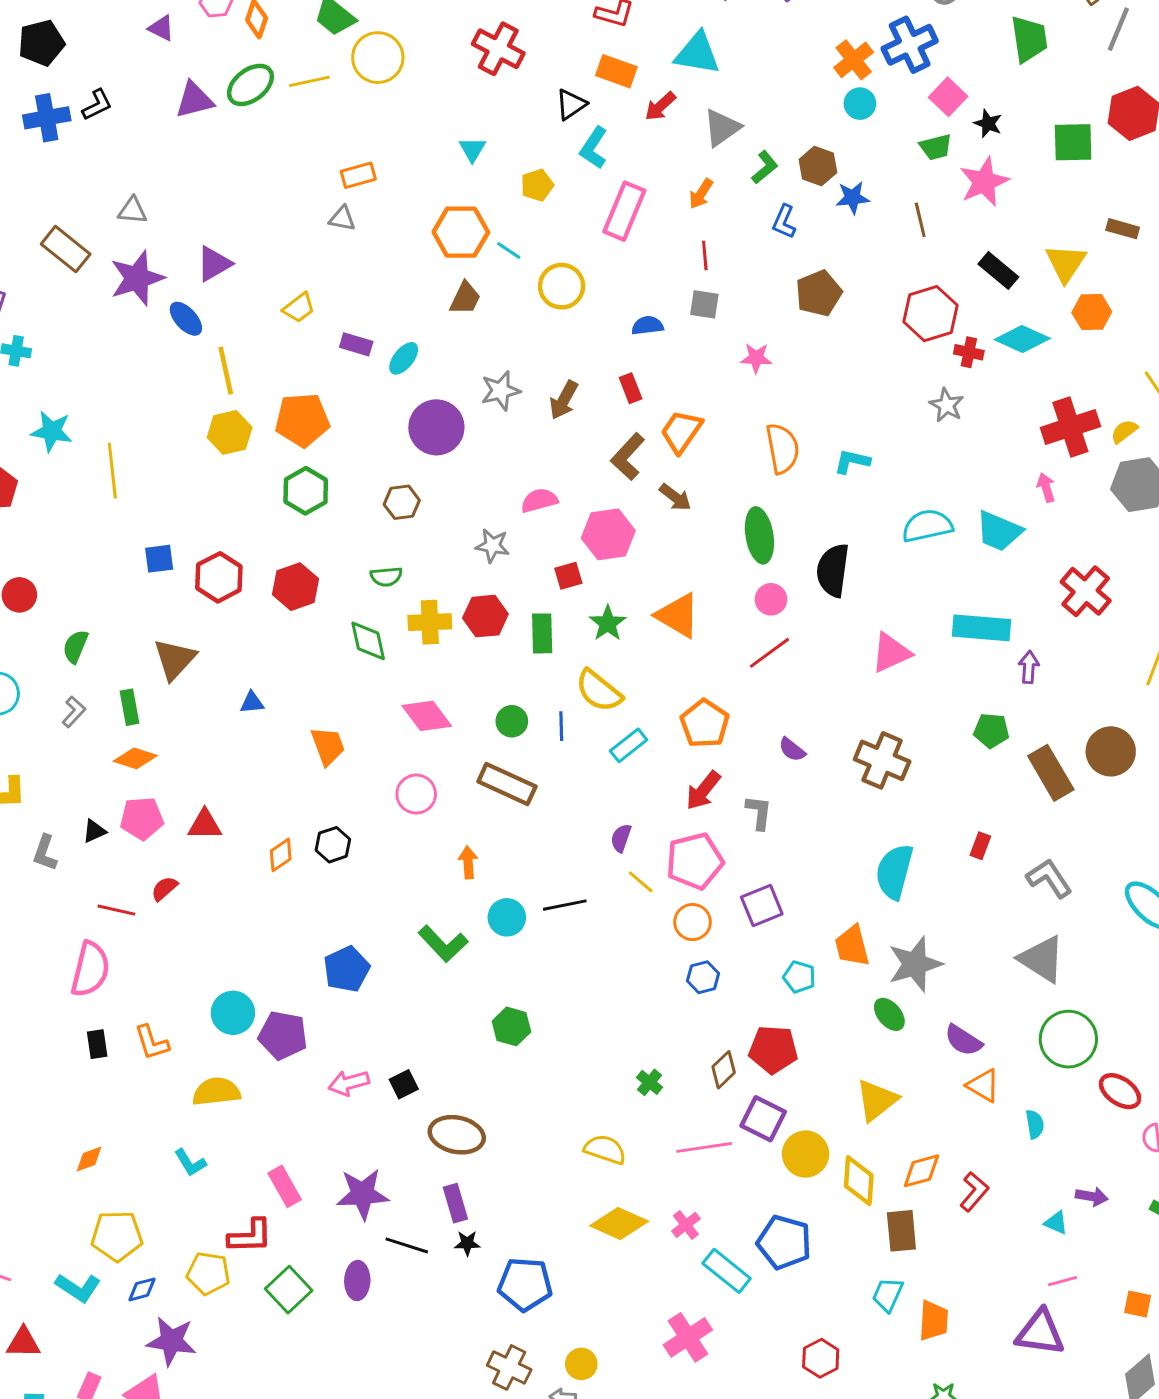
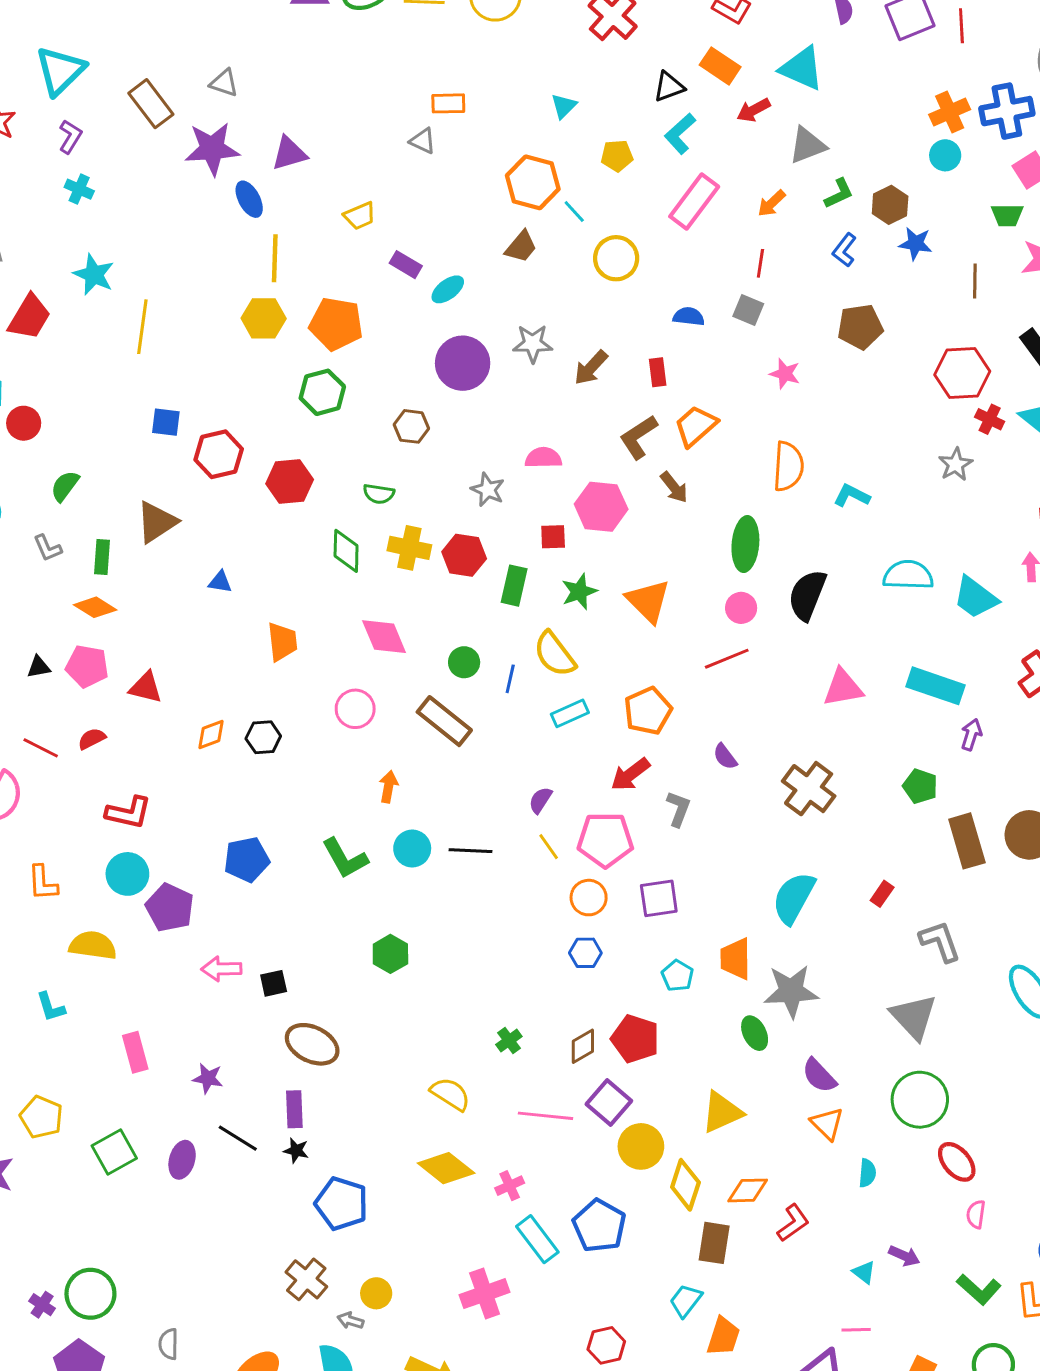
gray L-shape: (74, 712) -> (48, 548), turned 100
purple star: (363, 1194) -> (208, 1078), size x0.6
red L-shape: (250, 1236) -> (129, 813), moved

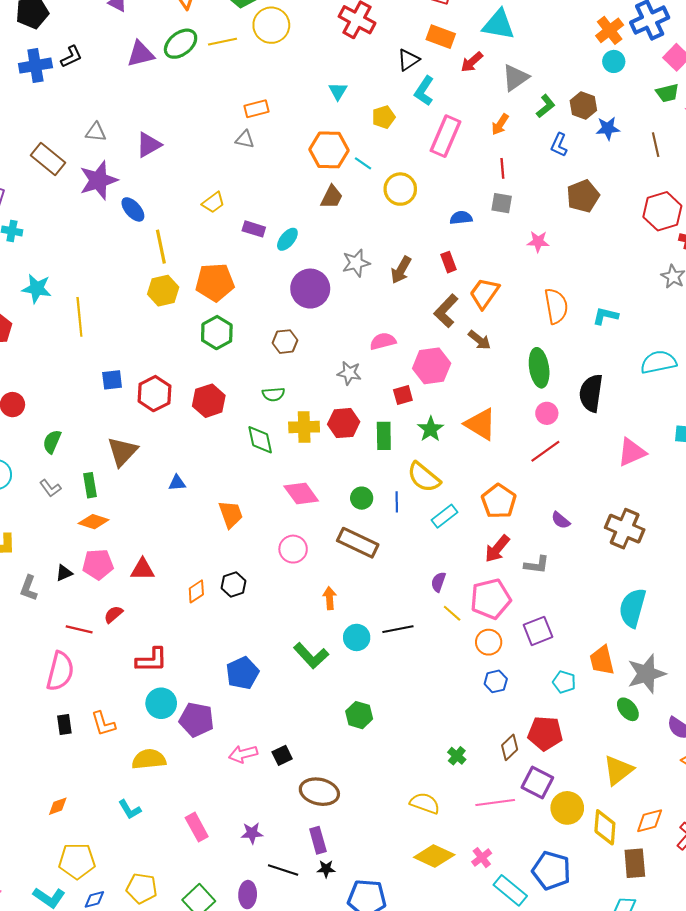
purple triangle: (289, 153) -> (149, 145), moved
gray L-shape: (678, 809) -> (537, 565), turned 90

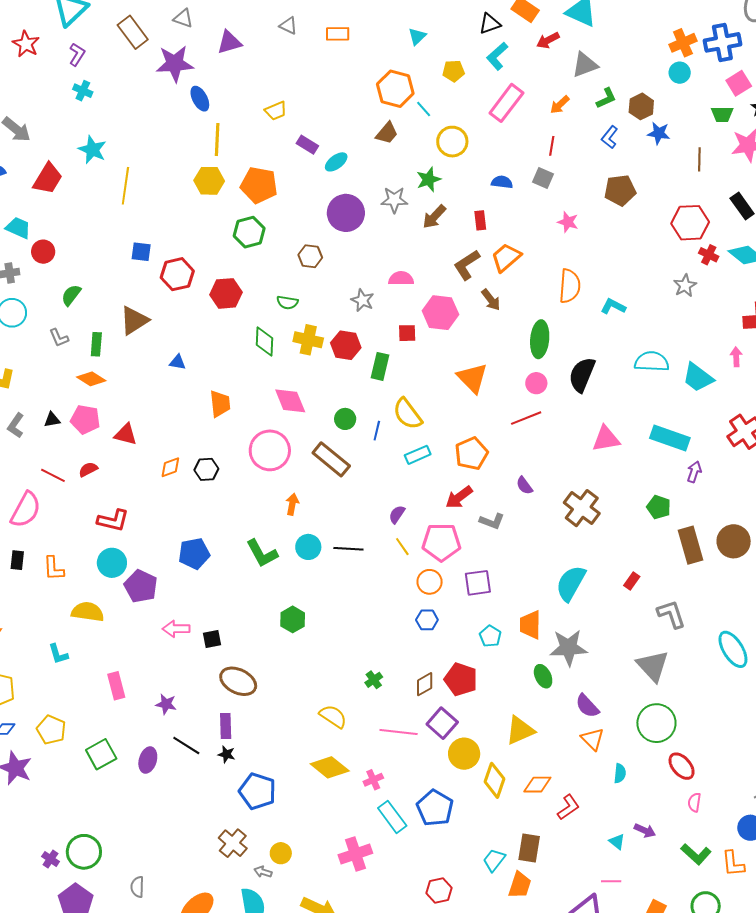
gray triangle: (245, 139) -> (288, 26), moved
green star: (431, 429) -> (429, 179), moved
pink circle: (293, 549) -> (270, 450), size x1.5
brown rectangle: (635, 863) -> (529, 848), moved

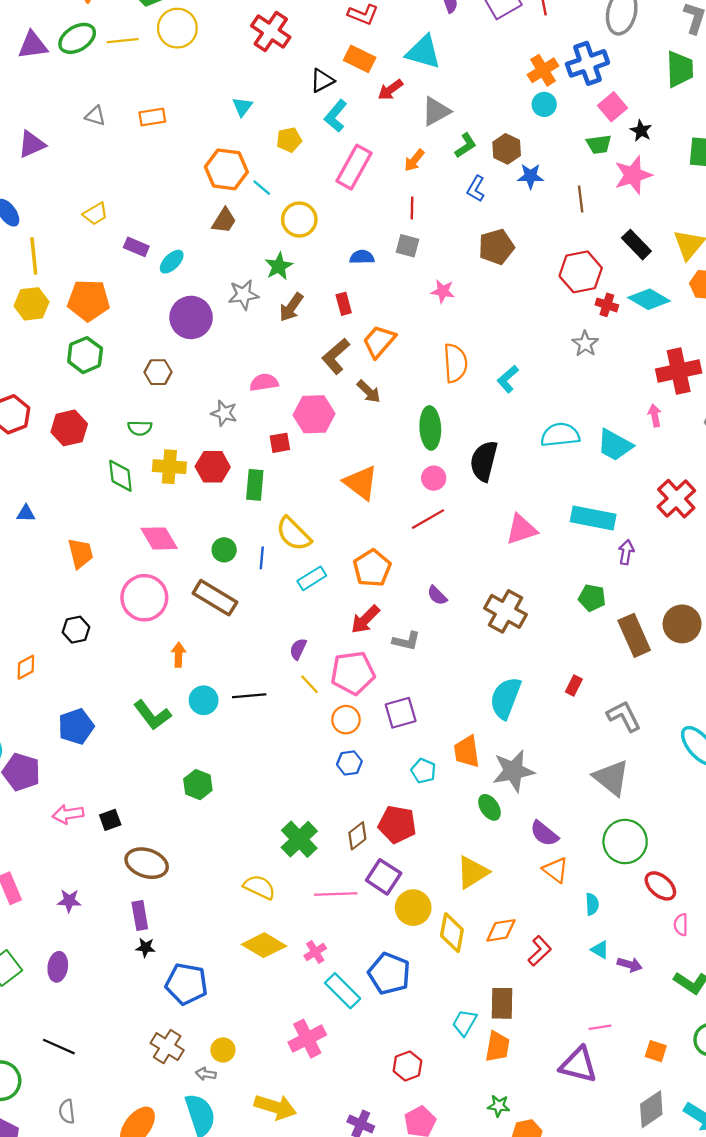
cyan L-shape: (613, 306) -> (508, 379), turned -60
orange diamond: (170, 467) -> (26, 667), moved
green cross: (374, 680) -> (299, 839), size x1.8
black line: (186, 745) -> (59, 1047), moved
cyan triangle: (617, 842) -> (600, 950), moved

